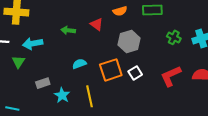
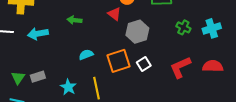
red triangle: (97, 24) -> (114, 14), moved
green triangle: (18, 62) -> (18, 78), moved
gray rectangle: (43, 83) -> (38, 77), moved

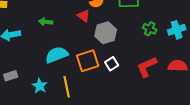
cyan semicircle: (86, 55) -> (57, 55), size x1.6

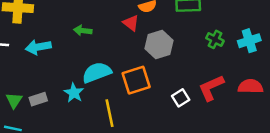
white square: (112, 64) -> (181, 98), moved
cyan star: (40, 86) -> (74, 93), moved

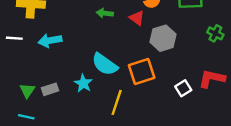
green arrow: (83, 31) -> (105, 13), moved
cyan semicircle: (97, 72) -> (105, 64), turned -124
red L-shape: (211, 88) -> (212, 79), turned 36
yellow line: (109, 113) -> (117, 102), turned 30

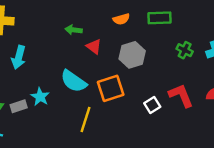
red triangle: (137, 18) -> (94, 47), moved
cyan arrow: (50, 41) -> (19, 57), turned -65
red L-shape: (212, 79) -> (181, 96), turned 56
cyan star: (83, 83) -> (40, 97), moved

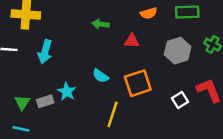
red triangle: (94, 47) -> (132, 41), moved, turned -35
gray hexagon: (132, 55) -> (178, 51), moved
cyan semicircle: (74, 81) -> (100, 76), size x0.6

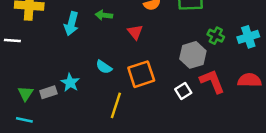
red triangle: (132, 41) -> (135, 32), turned 49
gray hexagon: (178, 51) -> (193, 55), moved
cyan arrow: (45, 52) -> (71, 24), moved

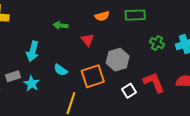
cyan arrow: (71, 24) -> (33, 51), moved
gray hexagon: (193, 55) -> (118, 60), moved
gray rectangle: (48, 92) -> (13, 76), moved

